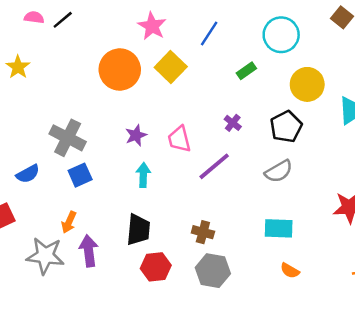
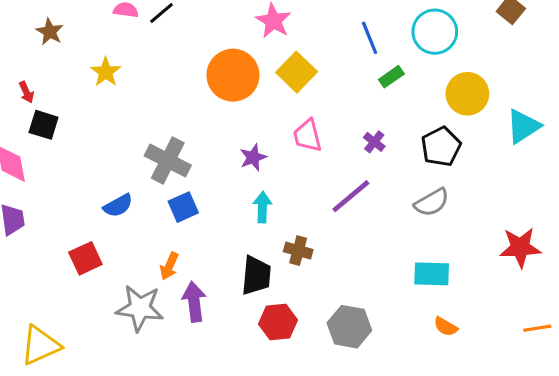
blue line: (209, 34) -> (370, 38), moved, turned -55
pink trapezoid: (179, 139) -> (307, 136), moved
brown cross: (203, 232) -> (298, 251), moved

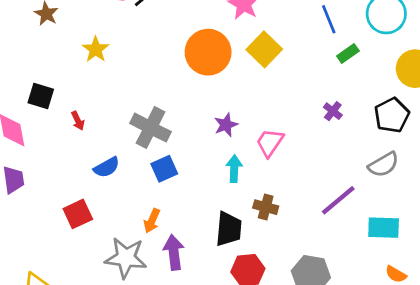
red arrow: (26, 92) -> (78, 121), moved
pink trapezoid: (307, 136) -> (270, 143), moved, turned 48
purple line: (351, 196) -> (338, 200), moved

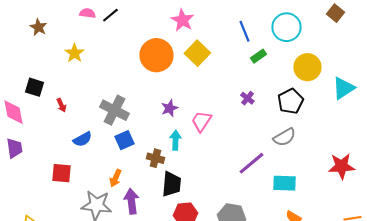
brown cross: (266, 207) -> (155, 158), moved
red square: (78, 214) -> (61, 173), turned 30

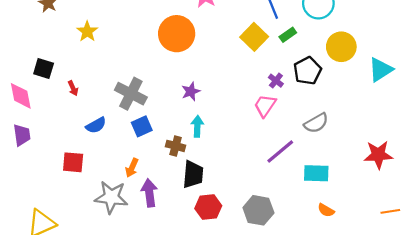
yellow square: (197, 53) -> (254, 37), moved
black pentagon: (290, 101) -> (307, 71), moved
pink trapezoid: (201, 121) -> (265, 106), moved

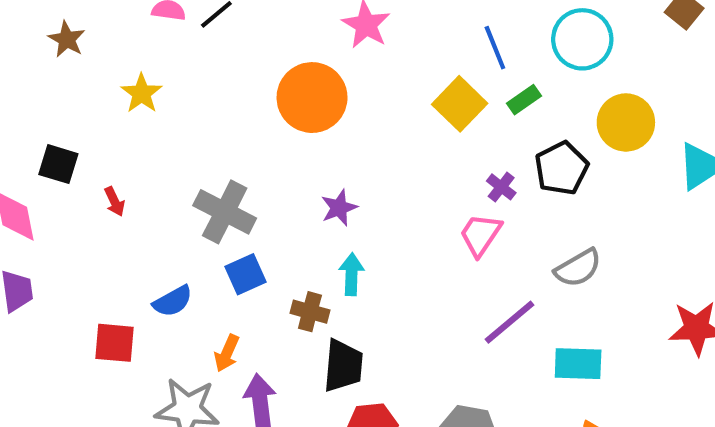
blue semicircle: (96, 125) -> (173, 301), moved

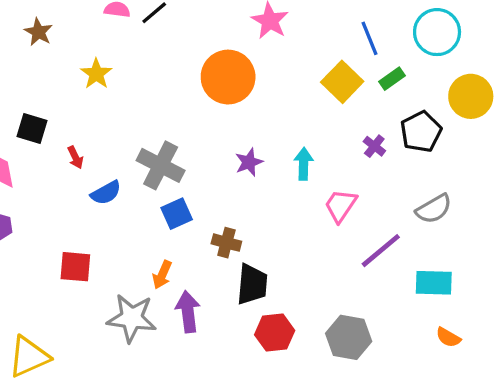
pink trapezoid: (480, 235) -> (341, 206), moved
cyan arrow: (352, 274) -> (304, 164), moved
blue semicircle: (173, 301) -> (106, 193), moved

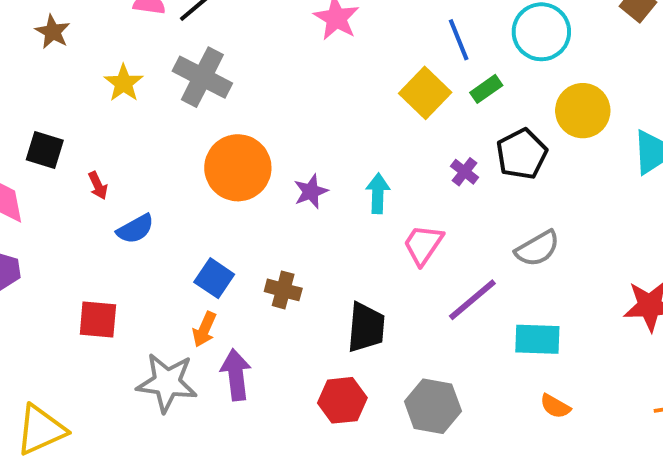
orange circle: (228, 77) -> (238, 168), moved
gray cross: (161, 165) -> (202, 77), moved
blue square: (177, 214) -> (214, 278), moved, turned -32
black trapezoid: (252, 284) -> (366, 327), moved

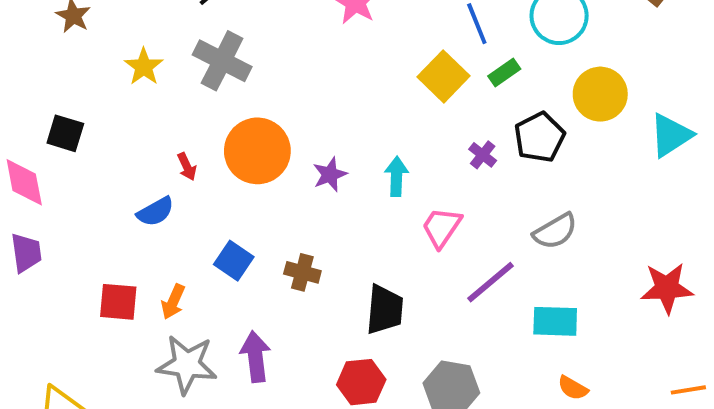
red arrow: (98, 186) -> (187, 167), moved
orange arrow: (204, 329) -> (173, 302), moved

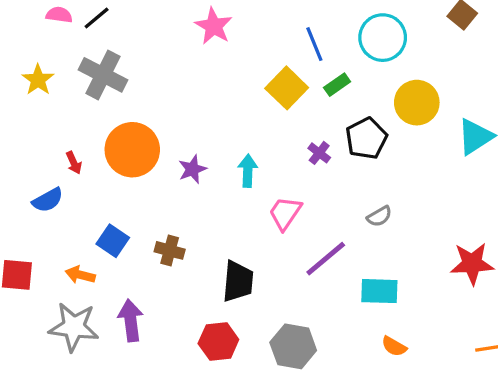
gray semicircle: (555, 231) -> (379, 216), size x0.7
orange arrow: (173, 302) -> (80, 275), moved, turned 80

